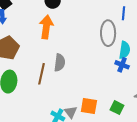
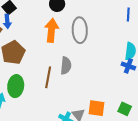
gray ellipse: (108, 33) -> (80, 30), moved

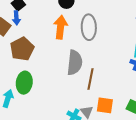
gray semicircle: (66, 66) -> (75, 63), size x1.4
brown line: (48, 77) -> (90, 79), moved

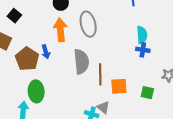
blue arrow: (16, 18) -> (46, 52), moved
orange square: (105, 105) -> (119, 86), moved

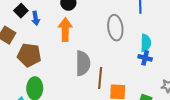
gray ellipse: (88, 24) -> (115, 28), moved
blue arrow: (46, 52) -> (36, 18), moved
brown pentagon: (27, 59) -> (29, 55), turned -30

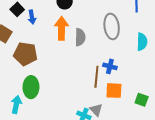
blue cross: (145, 58) -> (110, 66), moved
gray semicircle: (83, 63) -> (80, 37), moved, size x0.7

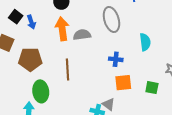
gray semicircle: (80, 37) -> (82, 35), turned -90
cyan semicircle: (142, 42) -> (145, 42), moved
brown line: (96, 77) -> (68, 69), moved

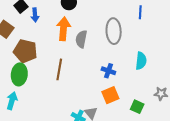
gray semicircle: (82, 35) -> (81, 39), turned -84
orange square: (123, 83) -> (110, 95), turned -30
green ellipse: (41, 91) -> (19, 74), moved

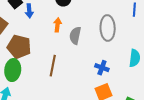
orange arrow: (63, 29) -> (58, 25), size x0.6

